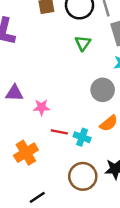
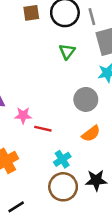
red line: (59, 132) -> (43, 129), moved
cyan cross: (82, 137) -> (62, 159), moved, turned 35

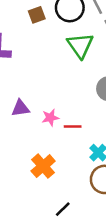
green triangle: (67, 51) -> (80, 45), size x1.6

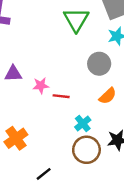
orange cross: (43, 166) -> (16, 138), moved

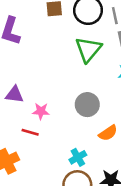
gray circle: (99, 64) -> (87, 105), moved
red line: (61, 96) -> (30, 132), moved

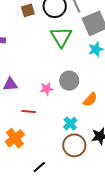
pink star: (41, 111) -> (47, 89), moved

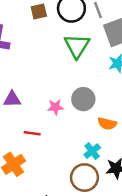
orange semicircle: (90, 100) -> (107, 124), turned 56
cyan cross: (70, 124) -> (92, 151), moved

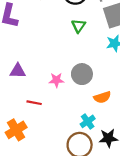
green triangle: (77, 46) -> (79, 26), size x0.6
orange semicircle: (107, 124) -> (102, 97), turned -35

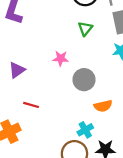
purple triangle: (18, 71) -> (17, 70), turned -42
pink star: (56, 80) -> (61, 58), moved

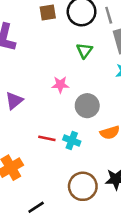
red line: (31, 105) -> (47, 138), moved
cyan cross: (85, 130) -> (72, 140), moved, turned -35

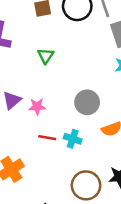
green triangle: (84, 51) -> (46, 56), moved
pink star: (60, 85) -> (37, 107), moved

